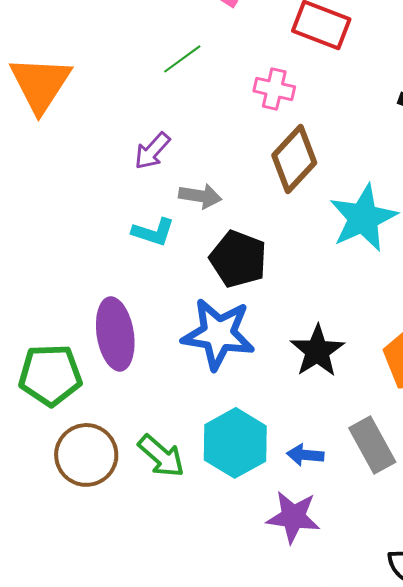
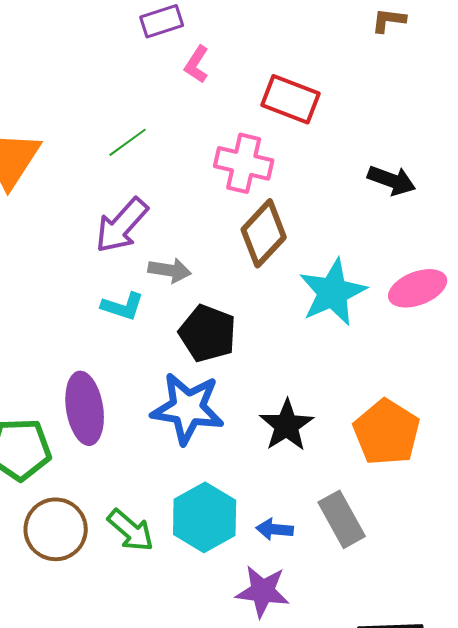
green line: (182, 59) -> (128, 142), moved
pink cross: (274, 89) -> (244, 163), size x1.4
purple arrow: (152, 151) -> (122, 225), size x1.5

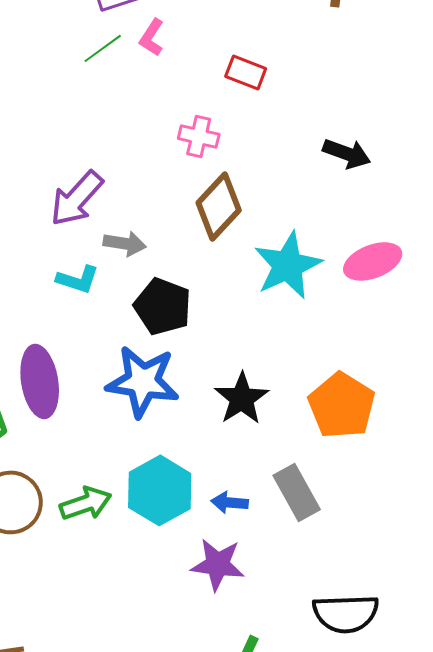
red rectangle: (291, 99) -> (246, 72), size x0.7
green line: (128, 142) -> (103, 48), moved
pink cross: (244, 163) -> (199, 136), size x0.7
green arrow: (131, 530) -> (86, 503), turned -60

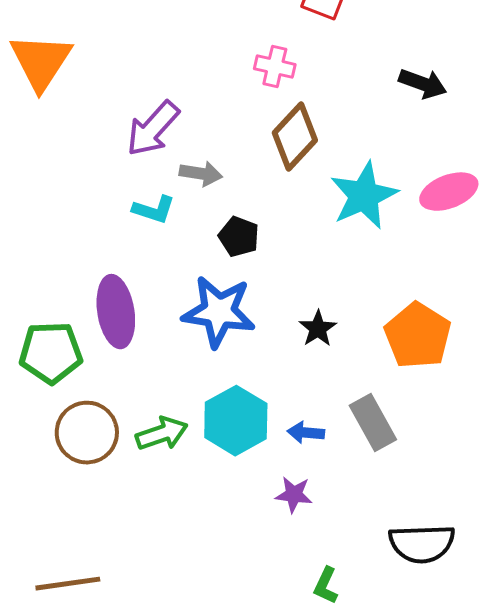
black pentagon: (163, 306) -> (239, 237), size x0.7
black star: (242, 398) -> (318, 329), size x0.7
purple star: (218, 564) -> (294, 495), size x0.7

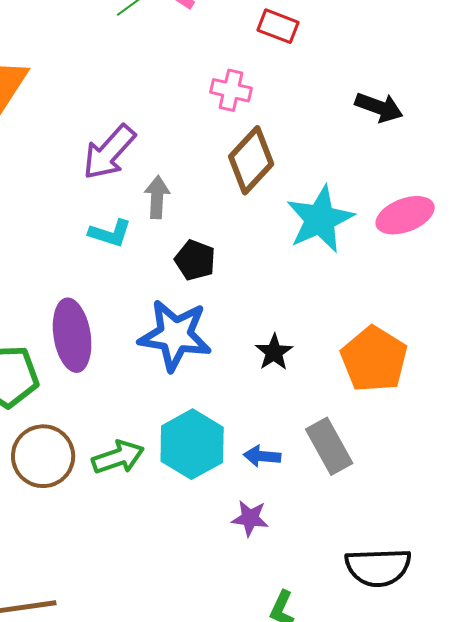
gray arrow: (201, 174) -> (157, 197), turned -96

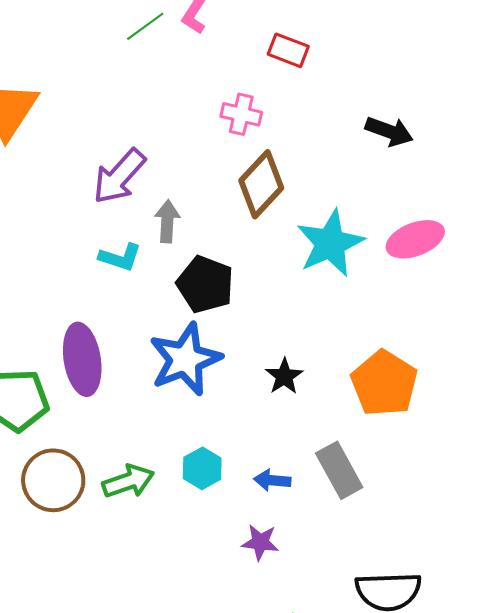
black pentagon: (195, 260) -> (205, 284), size x1.4
blue star: (175, 335) -> (185, 359), turned -30
cyan hexagon: (192, 444) -> (202, 468), size x0.6

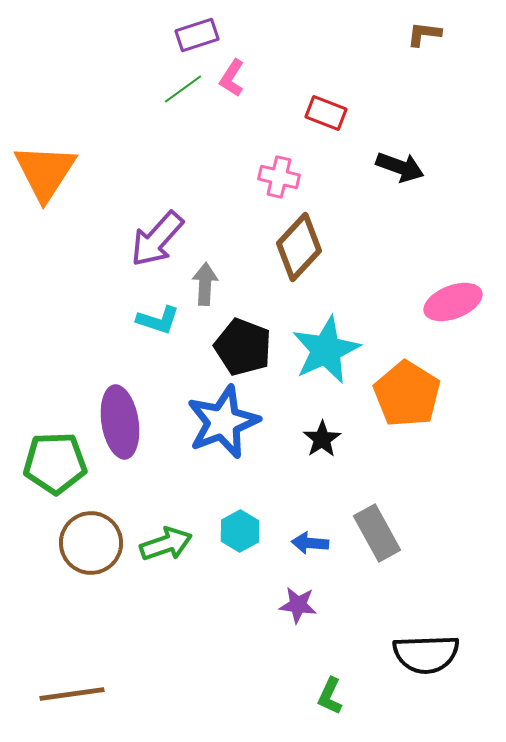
black arrow: (389, 131) -> (400, 167), moved
cyan star: (330, 243) -> (326, 350), moved
orange pentagon: (384, 383) -> (407, 394), moved

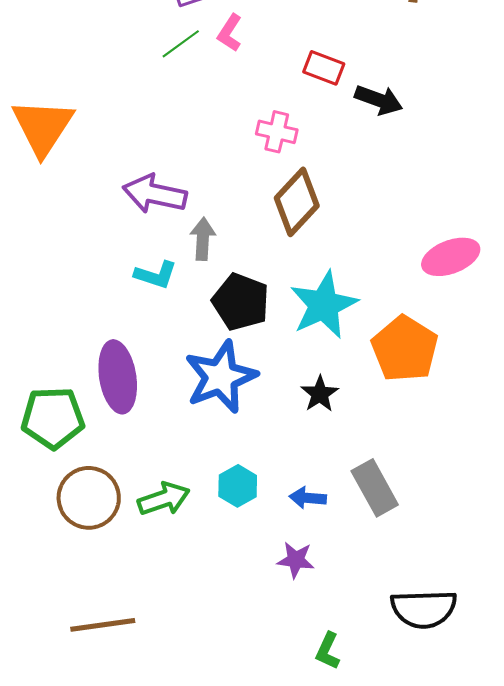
black arrow: (400, 167) -> (379, 100), moved
purple arrow: (157, 239) -> (155, 194), turned 60
brown line: (72, 694) -> (103, 625), moved

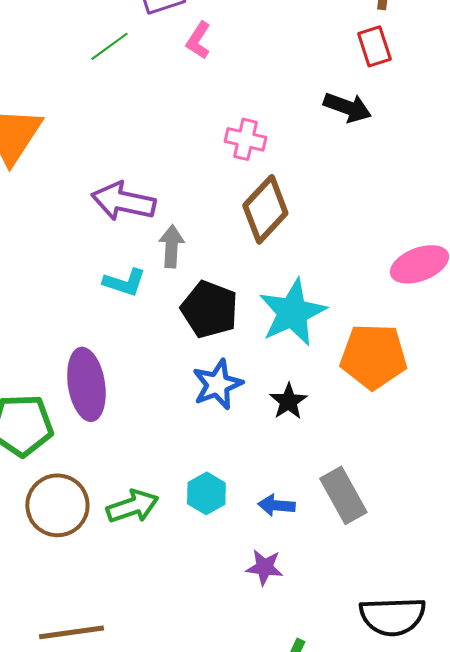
green line: (181, 44) -> (109, 46), moved
red rectangle: (324, 68) -> (374, 46), moved, turned 51
orange pentagon: (405, 349) -> (373, 356), turned -30
blue star: (221, 377) -> (217, 384), moved, size x0.7

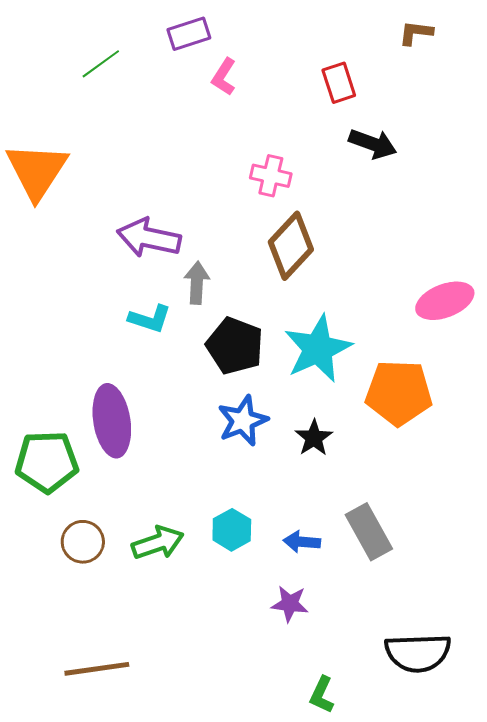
green line: (109, 46) -> (101, 64), moved
red rectangle: (374, 46) -> (339, 83), moved
brown circle: (57, 505) -> (83, 542), size x0.7

